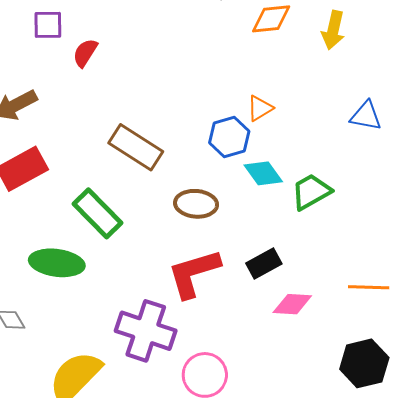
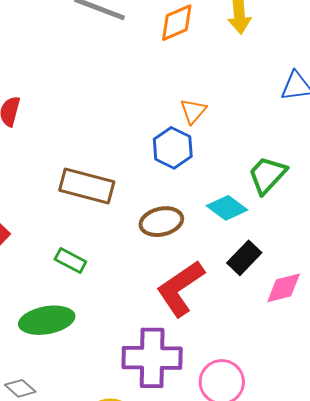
cyan diamond: (263, 173) -> (227, 208), moved
green rectangle: (98, 213) -> (70, 261), size x0.6

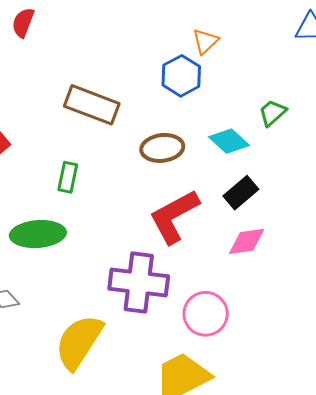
green trapezoid: (267, 175) -> (272, 113), size x0.7
green rectangle: (70, 261) -> (68, 177), turned 68
pink diamond: (284, 288) -> (247, 241), moved

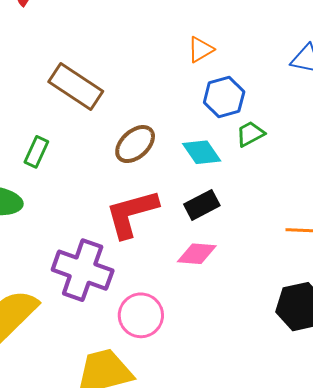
blue hexagon: (181, 76) -> (224, 97), moved
brown ellipse: (162, 148) -> (135, 144), turned -48

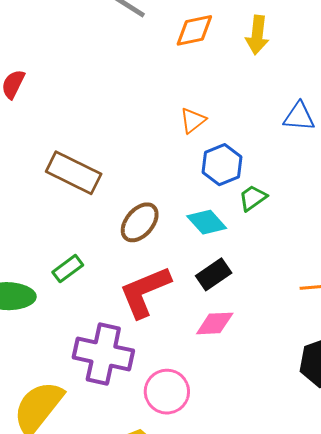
green rectangle: (36, 152) -> (68, 269), moved, turned 36

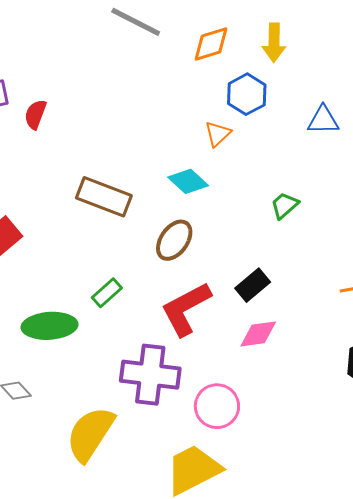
blue hexagon: (222, 165) -> (247, 94), moved
cyan diamond: (207, 222) -> (188, 181), moved

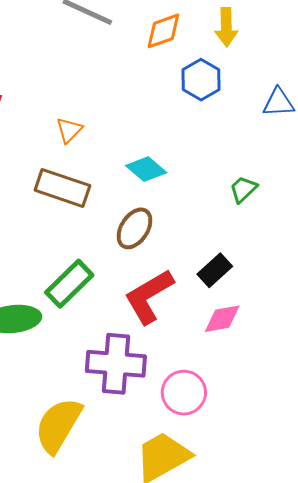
orange triangle: (218, 134) -> (69, 130), moved
green rectangle: (107, 293) -> (69, 284), size x1.6

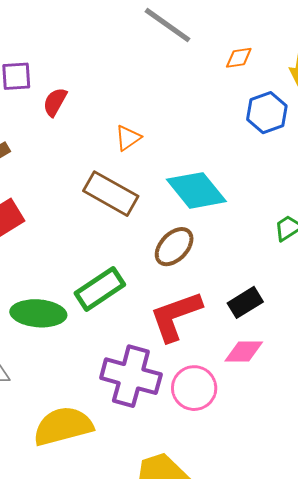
orange diamond: (163, 31) -> (239, 58), size x0.7
cyan diamond: (146, 169) -> (196, 190), size x1.5
pink circle: (184, 393) -> (194, 388), moved
yellow semicircle: (58, 425) -> (63, 426), turned 34

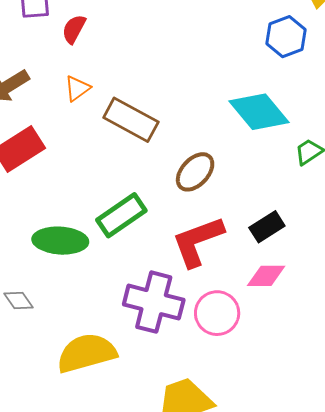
orange triangle: (128, 138) -> (77, 88), moved
cyan diamond: (196, 190) -> (259, 112), moved

